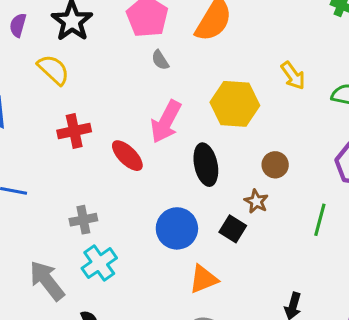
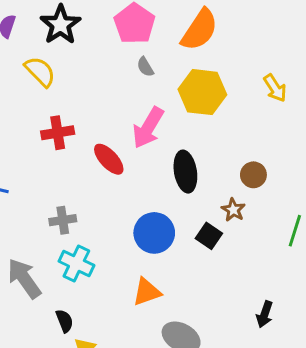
yellow hexagon: (235, 104) -> (202, 92), moved
cyan cross: (99, 263) -> (76, 263), turned -32
orange triangle: (204, 279) -> (147, 292), moved

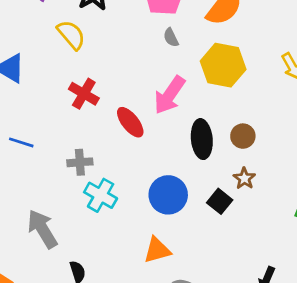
red cross: (58, 133) -> (84, 94), turned 36
brown circle: (253, 175) -> (243, 136), moved
gray cross: (63, 220) -> (80, 162), moved
cyan cross: (76, 263) -> (101, 195), moved

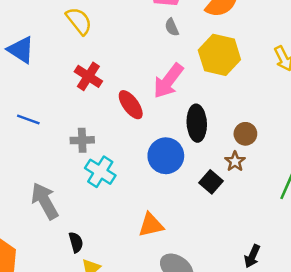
brown circle: (243, 136) -> (245, 134), moved
blue circle: (168, 195) -> (166, 156), moved

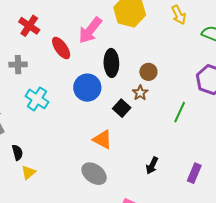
gray cross: (82, 140) -> (18, 65), moved
orange triangle: (151, 225) -> (102, 140), moved, turned 40

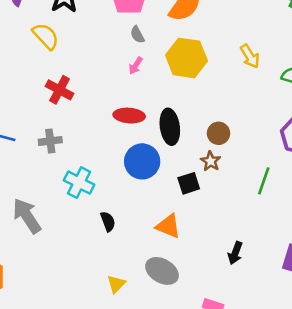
pink arrow: (90, 30) -> (136, 66), moved, size x0.5
red ellipse: (61, 48) -> (129, 116), moved, turned -45
black square: (122, 108) -> (189, 183), turned 36
black semicircle: (17, 153) -> (108, 222), moved
yellow triangle: (28, 172) -> (116, 284), moved

